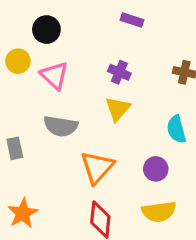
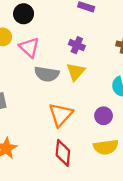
gray semicircle: (61, 126) -> (47, 74), moved

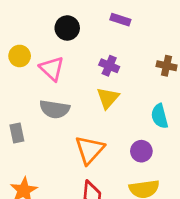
black circle: (24, 14) -> (67, 28), moved
gray semicircle: (47, 74) -> (55, 109), moved

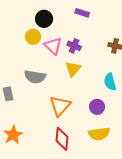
yellow circle: (20, 56) -> (33, 37), moved
pink triangle: (52, 69) -> (53, 46), moved

